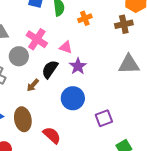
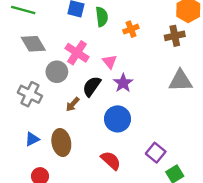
pink triangle: (66, 47) -> (110, 62), turned 32
purple square: (104, 118) -> (156, 153), moved, turned -30
red semicircle: (52, 135) -> (111, 160), moved

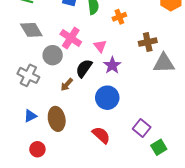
brown cross: (175, 36) -> (148, 42), moved

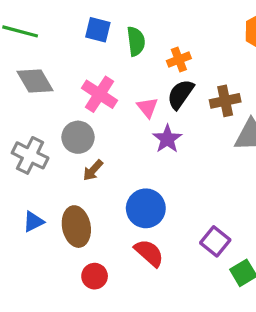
gray circle: (53, 55) -> (78, 137), moved
black semicircle: (84, 68) -> (181, 94), moved
blue circle: (107, 98) -> (146, 208), moved
red circle: (37, 149) -> (95, 276), moved

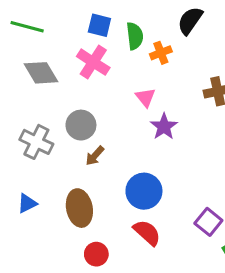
orange cross: (179, 60) -> (161, 53), moved
pink cross: (99, 94) -> (93, 62), moved
black semicircle: (181, 94) -> (190, 21), moved
blue triangle: (33, 222) -> (27, 203), moved

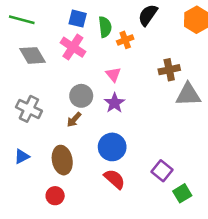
gray circle: (81, 125) -> (81, 96), moved
purple star: (164, 127) -> (115, 103), moved
red circle: (96, 254) -> (55, 196), moved

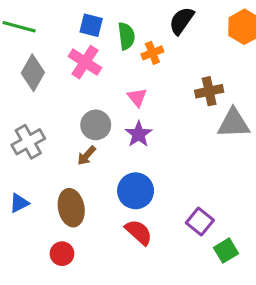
gray diamond: (32, 55) -> (33, 73), turned 60
gray cross: (29, 109) -> (28, 142), turned 35

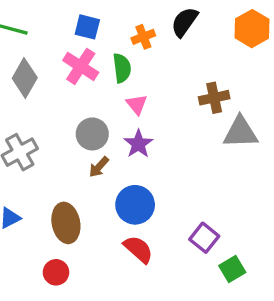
green semicircle: (126, 36) -> (122, 68), moved
orange cross: (152, 53) -> (143, 37), moved
brown arrow: (87, 156) -> (99, 167), moved

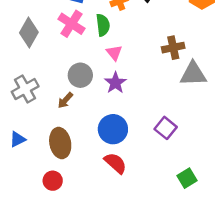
brown arrow: (99, 167) -> (65, 100), moved
purple square: (204, 238) -> (166, 128), moved

